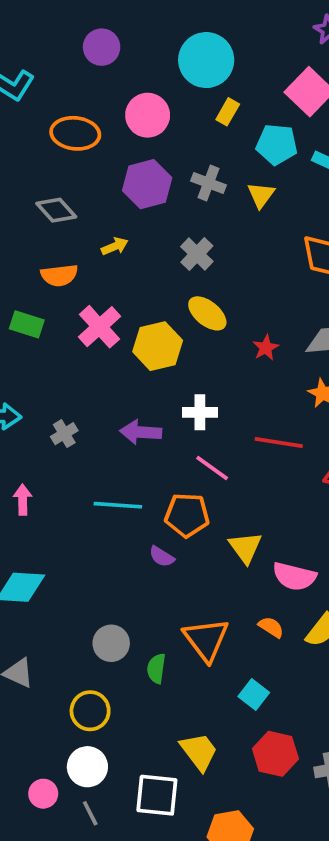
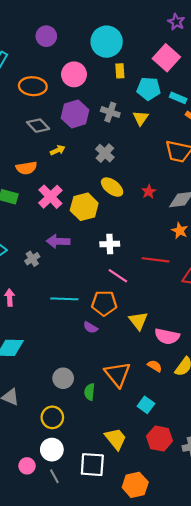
yellow rectangle: (228, 112) -> (120, 71), turned -32
gray diamond: (56, 210) -> (38, 126), moved
red star: (266, 348) -> (149, 192), moved
purple arrow: (141, 432) -> (58, 241), moved

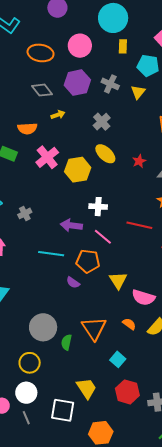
purple arrow: (58, 241) -> (71, 225), moved
gray circle: (63, 378) -> (43, 327), size x1.4

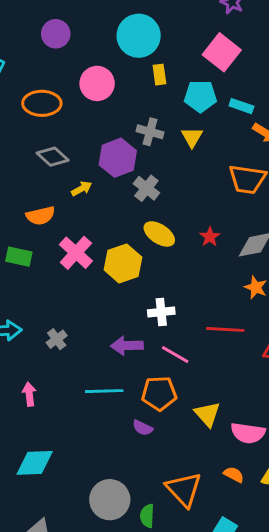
purple hexagon: (77, 83) -> (118, 158), moved

